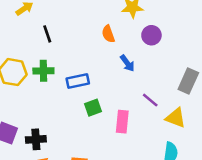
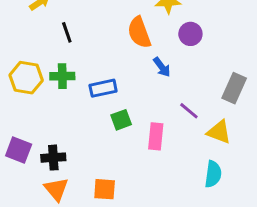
orange semicircle: (108, 34) -> (139, 32), size x1.5

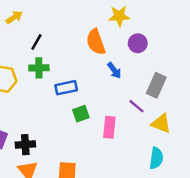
black line: (67, 32) -> (36, 42), turned 49
green cross: (62, 76) -> (39, 68), moved
gray rectangle: (234, 88) -> (156, 85), moved

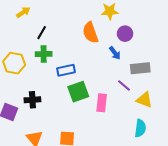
blue arrow: (114, 70) -> (115, 53), moved
gray rectangle: (156, 85) -> (140, 68), turned 60
green square: (81, 114) -> (78, 92), size x1.5
black cross: (25, 145) -> (32, 100), moved

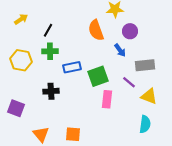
yellow arrow: (23, 12) -> (21, 19), moved
green square: (78, 92) -> (98, 76), moved
black cross: (32, 100) -> (51, 91), moved

